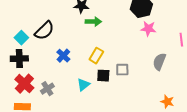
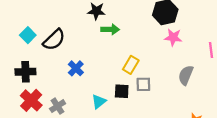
cyan square: (21, 38) -> (28, 35), moved
yellow rectangle: (96, 56) -> (131, 65), moved

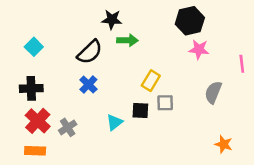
black semicircle: (54, 40) -> (90, 52), moved

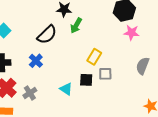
green arrow: (127, 40) -> (76, 26), turned 119
blue cross: (88, 85) -> (36, 61), moved
cyan triangle: (114, 122) -> (66, 89), turned -48

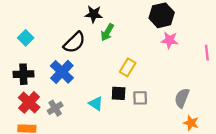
blue cross: (36, 61) -> (62, 72), size x1.5
gray semicircle: (143, 66) -> (182, 98), moved
gray square: (105, 74) -> (140, 98), moved

